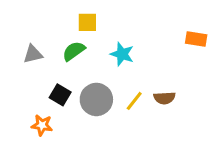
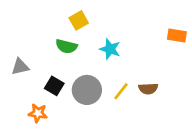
yellow square: (87, 22) -> (79, 20), turned -30
green semicircle: (74, 51) -> (66, 46), turned -130
gray triangle: (33, 54) -> (20, 67), moved

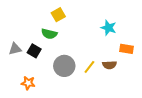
orange rectangle: (177, 35) -> (127, 49), moved
cyan star: (110, 49) -> (108, 28), moved
black square: (54, 86) -> (34, 51), moved

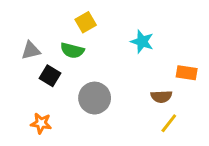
cyan star: (108, 28) -> (142, 42), moved
gray triangle: (15, 49) -> (31, 50), moved
yellow line: (89, 67) -> (169, 123), moved

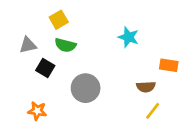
yellow square: (86, 22) -> (59, 20), moved

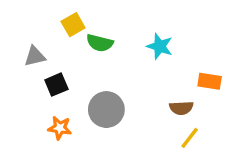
green semicircle: (65, 45) -> (100, 43), moved
black square: (45, 68) -> (56, 85), turned 36
orange star: (37, 111) -> (60, 128), moved

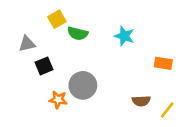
brown semicircle: (181, 108) -> (141, 101), moved
orange star: (60, 128) -> (58, 100), moved
yellow line: (190, 138) -> (167, 110), moved

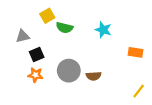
orange star: (58, 100) -> (35, 75), moved
brown semicircle: (141, 101) -> (94, 76), moved

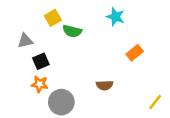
cyan star: (103, 30) -> (115, 17), moved
orange rectangle: (135, 52) -> (135, 53), moved, turned -48
gray circle: (69, 71) -> (61, 102), moved

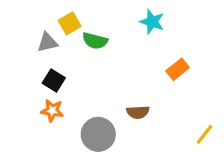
gray triangle: (25, 41) -> (47, 42), moved
black square: (41, 61) -> (54, 80), turned -35
gray circle: (61, 102) -> (98, 134), moved

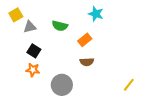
yellow square: (70, 23) -> (16, 15), moved
orange rectangle: (178, 69) -> (85, 40), moved
brown semicircle: (138, 112) -> (87, 62), moved

